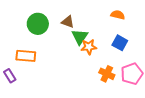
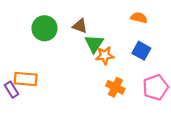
orange rectangle: (26, 56) -> (26, 79), moved
orange cross: (107, 74) -> (115, 87), moved

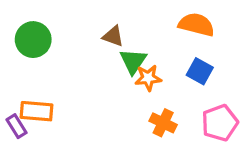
orange semicircle: (139, 18) -> (196, 25), size x1.5
green circle: (44, 28) -> (33, 40), moved

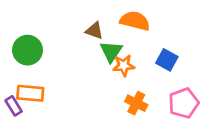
orange semicircle: (196, 25) -> (135, 21), moved
green circle: (33, 40) -> (28, 50), moved

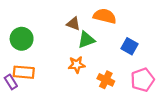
green triangle: (111, 52) -> (86, 40), turned 36
orange star: (124, 65) -> (77, 65), moved

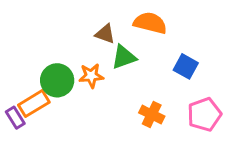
green circle: (22, 39) -> (57, 80), moved
orange star: (77, 65) -> (91, 76), moved
orange rectangle: (24, 72) -> (34, 104), turned -36

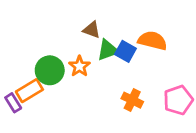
orange semicircle: (150, 23) -> (152, 41), moved
blue square: (186, 66) -> (125, 51), moved
orange star: (91, 76) -> (79, 66), turned -30

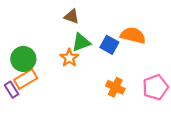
brown triangle: (92, 30) -> (72, 17), moved
green triangle: (108, 50) -> (81, 42), moved
green circle: (50, 70) -> (23, 59), moved

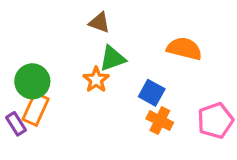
blue square: (109, 45) -> (152, 93), moved
orange rectangle: (26, 79) -> (36, 109), turned -35

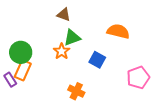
orange cross: (160, 121) -> (76, 91), moved

